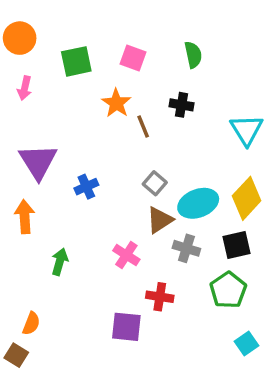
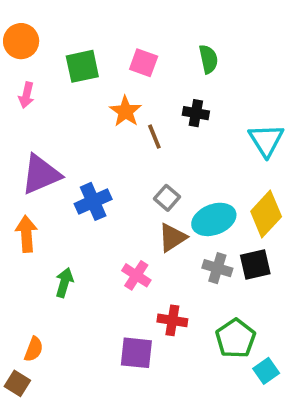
purple triangle: (38, 162) -> (41, 174), turned 39
blue cross: (86, 187) -> (93, 201), size x1.4
gray cross: (186, 248) -> (217, 268), moved
green pentagon: (228, 290) -> (235, 338), moved

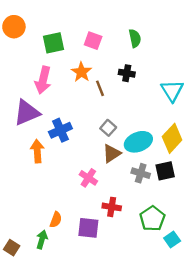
pink arrow: (26, 95) -> (43, 80), moved, size x1.6
orange arrow: (26, 234) -> (37, 151), moved
green arrow: (64, 283) -> (42, 239), moved
orange semicircle: (34, 349) -> (56, 220), moved

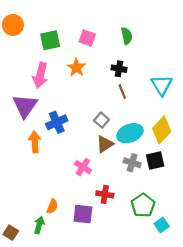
brown line: (100, 88) -> (122, 92), moved
purple triangle: (27, 113) -> (25, 106), turned -32

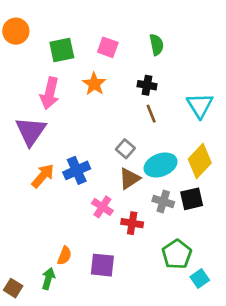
blue cross: (57, 122) -> (77, 170), moved
orange arrow: (35, 142) -> (43, 176), turned 45
red cross: (105, 194) -> (132, 223), moved

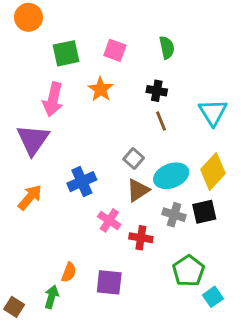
orange circle: (16, 31) -> (29, 17), moved
orange arrow: (43, 176) -> (30, 197), moved

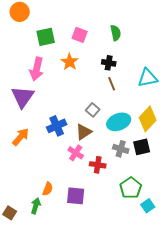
cyan triangle: (213, 112) -> (148, 78), turned 50
brown triangle: (138, 190) -> (84, 132), moved

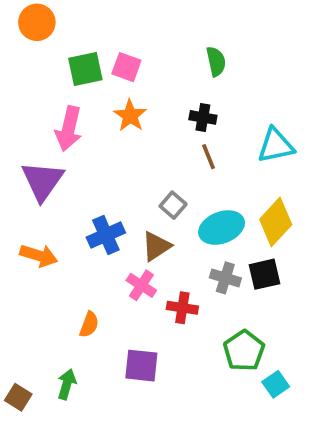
pink square: (80, 35) -> (126, 67), moved
orange arrow: (21, 137) -> (39, 256), turned 66
orange semicircle: (48, 189) -> (89, 325), moved

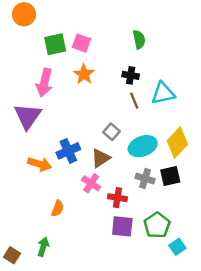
cyan triangle: (276, 145) -> (163, 93), moved
orange arrow: (39, 256) -> (40, 164), moved
purple square: (141, 366) -> (122, 226), moved

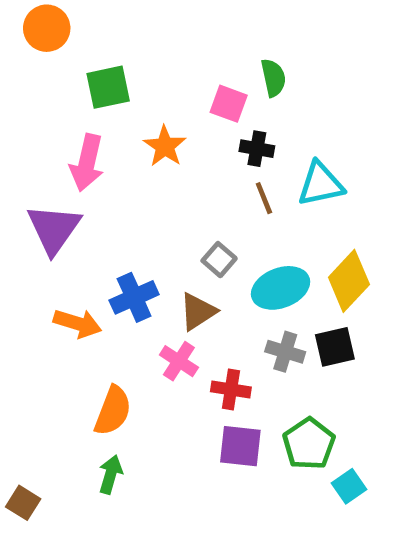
pink square: (82, 43) -> (229, 104), moved
orange semicircle: (58, 208) -> (113, 411), size x1.5
green arrow: (43, 247) -> (110, 474), moved

